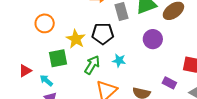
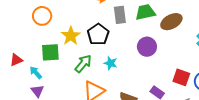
black pentagon: (103, 34) -> (98, 34), turned 30

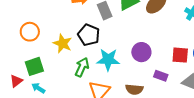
purple circle: (147, 47) -> (141, 52), moved
green square: (50, 52) -> (34, 66), moved
cyan star: (111, 63) -> (108, 60), size x1.6

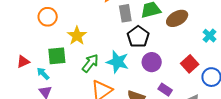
black pentagon: (89, 35) -> (138, 37), moved
red square: (180, 55) -> (190, 64), moved, turned 30
green square: (34, 66) -> (57, 56), moved

